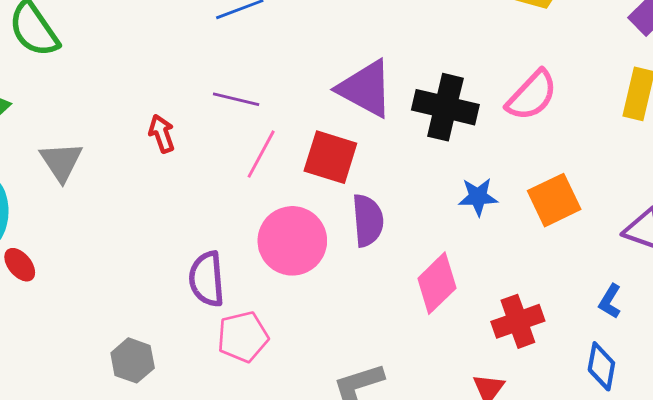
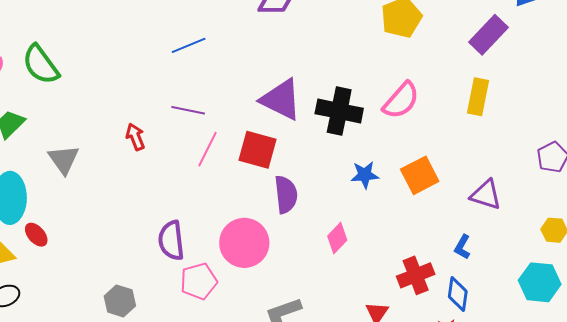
pink circle: (292, 241) -> (244, 243), moved
pink diamond: (437, 283) -> (337, 238), size x0.7
red cross: (518, 321) -> (416, 275), moved

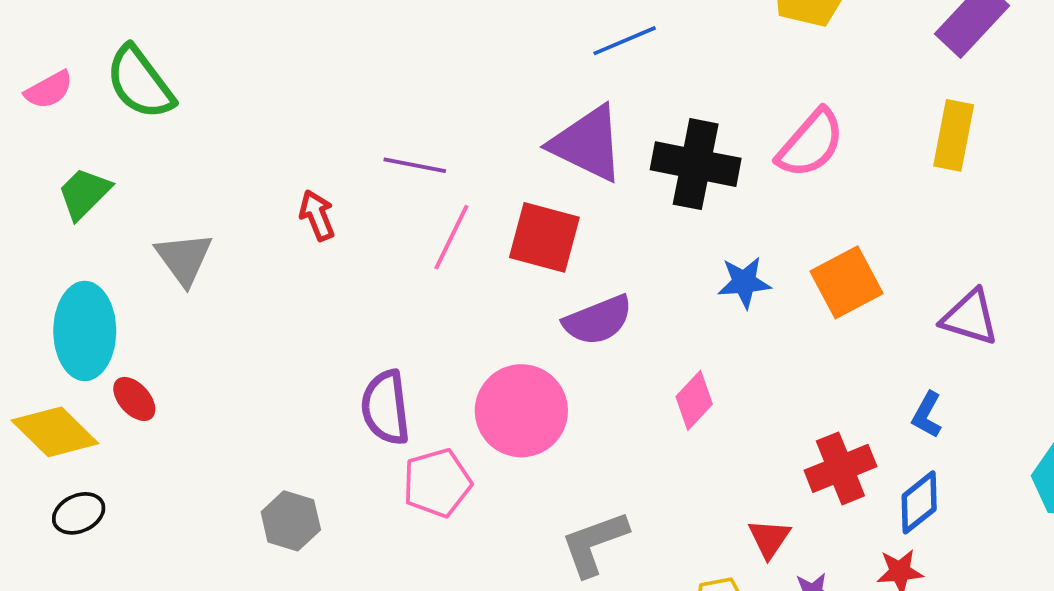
blue line: (189, 45) -> (625, 41), moved
purple semicircle: (286, 194) -> (598, 320), turned 75
blue diamond: (458, 294) -> (919, 502), turned 44

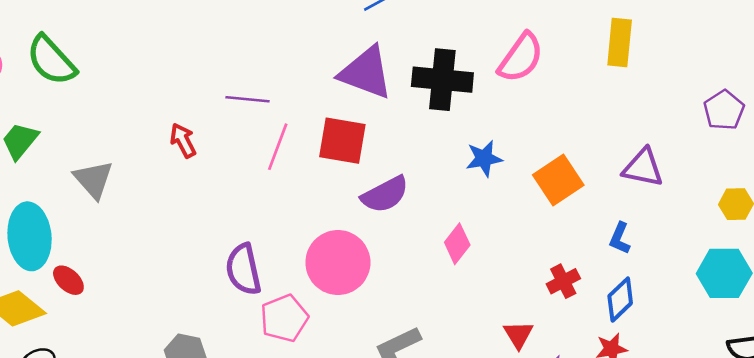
orange square: (846, 282) -> (558, 180), moved
red cross: (840, 468) -> (563, 281), size x0.7

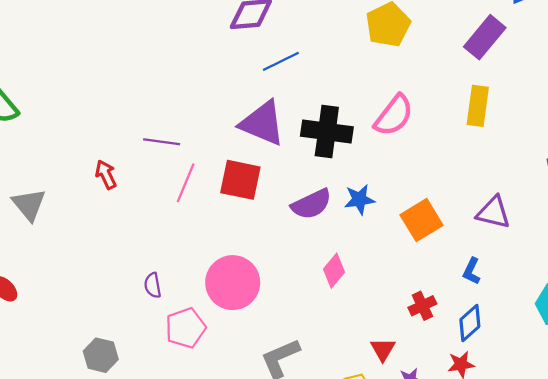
purple semicircle: (385, 195) -> (311, 204), moved
purple semicircle: (243, 269) -> (153, 285), size x0.6

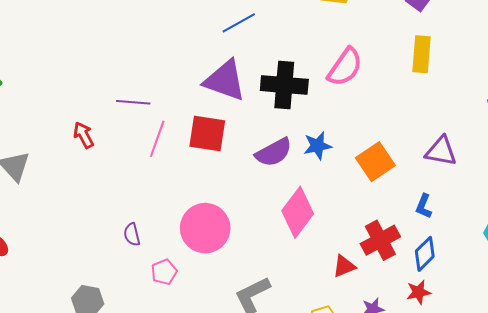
pink diamond: (334, 271) -> (298, 212), size x1.6
red cross: (422, 306) -> (380, 240), size x1.5
pink pentagon: (186, 328) -> (164, 272), size x0.7
red triangle: (383, 349) -> (344, 266), moved, turned 40

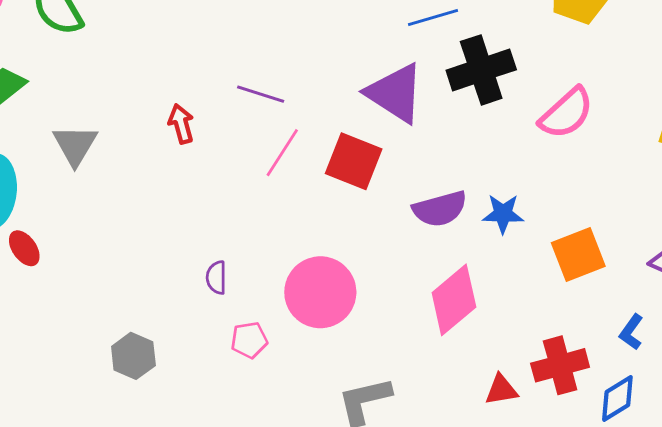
black cross: (284, 85) -> (481, 70), moved, turned -36

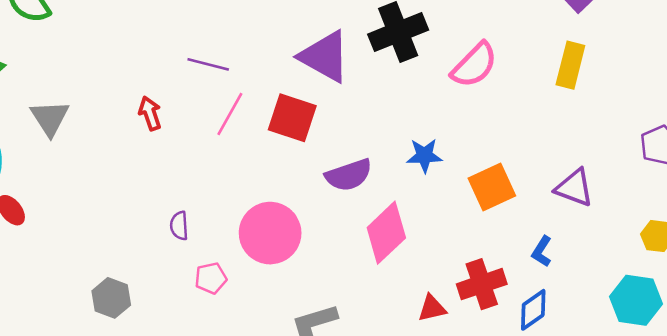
red arrow: (181, 124) -> (150, 113), moved
purple semicircle: (440, 209) -> (349, 175), moved

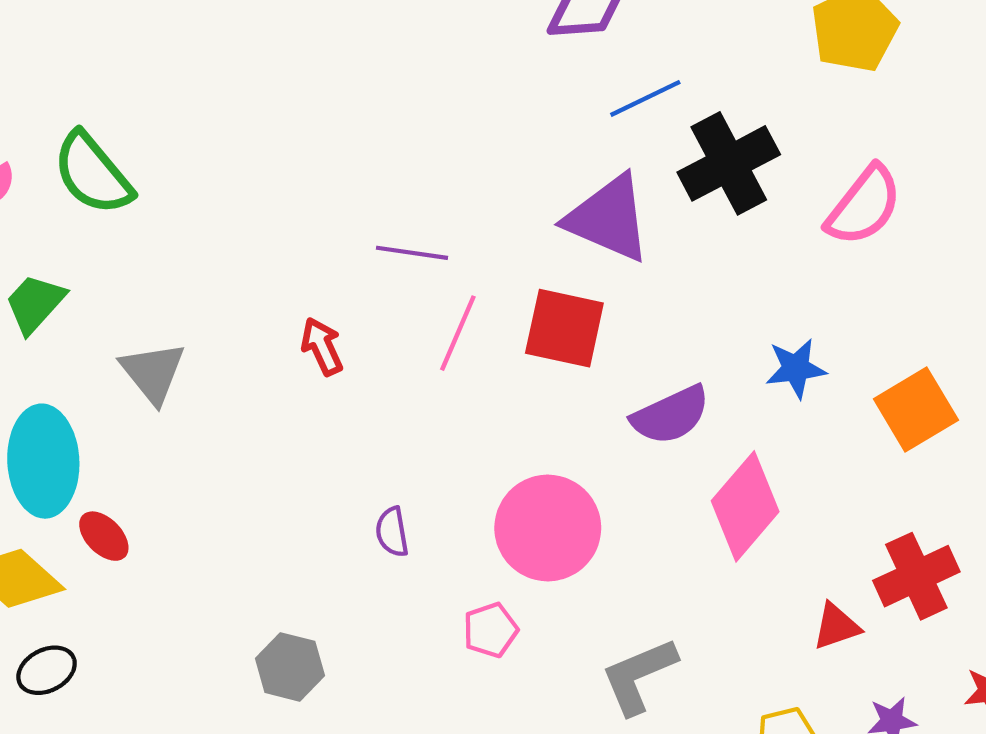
pink pentagon: (211, 278) -> (490, 630), moved

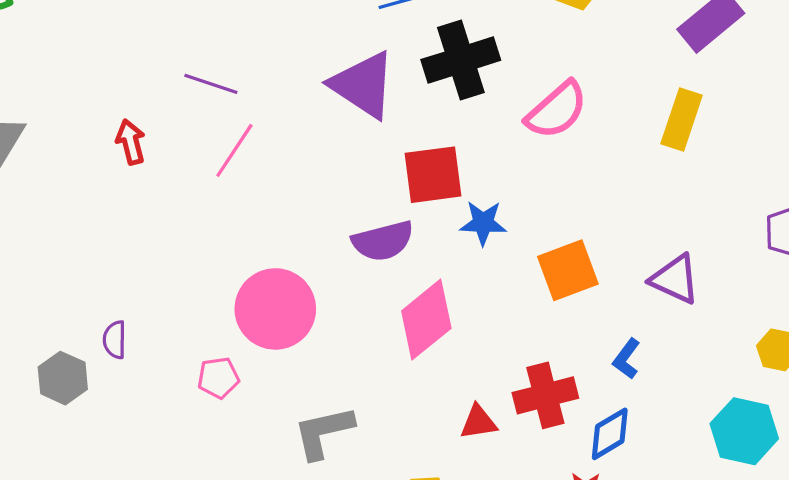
red square: (564, 328) -> (433, 175), moved, turned -30
purple semicircle: (392, 532) -> (115, 340), moved

